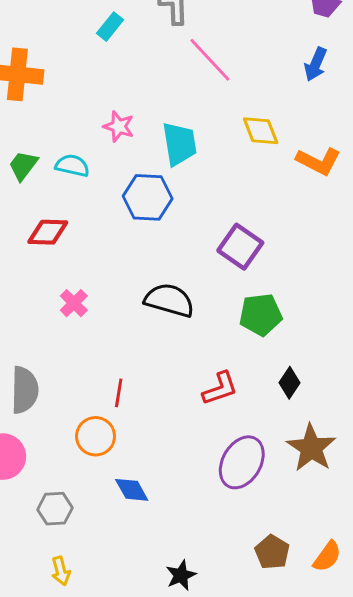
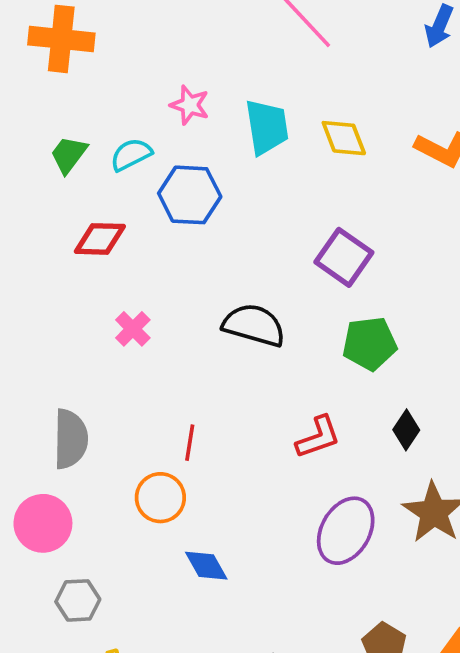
yellow diamond: (261, 131) -> (344, 138), moved
cyan semicircle: (72, 166) -> (131, 155), turned -40
blue hexagon: (148, 197) -> (190, 195), moved
gray hexagon: (55, 509) -> (78, 600), moved

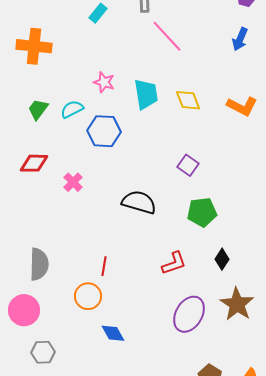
red diamond: (100, 239) -> (34, 163), moved
purple square: (344, 257) -> (188, 165), size x0.7
pink cross: (133, 329) -> (73, 182), moved

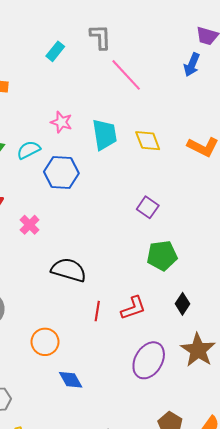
blue arrow: (240, 39) -> (192, 65), moved
black semicircle: (139, 202) -> (69, 270), moved
red line: (104, 266) -> (97, 311), moved

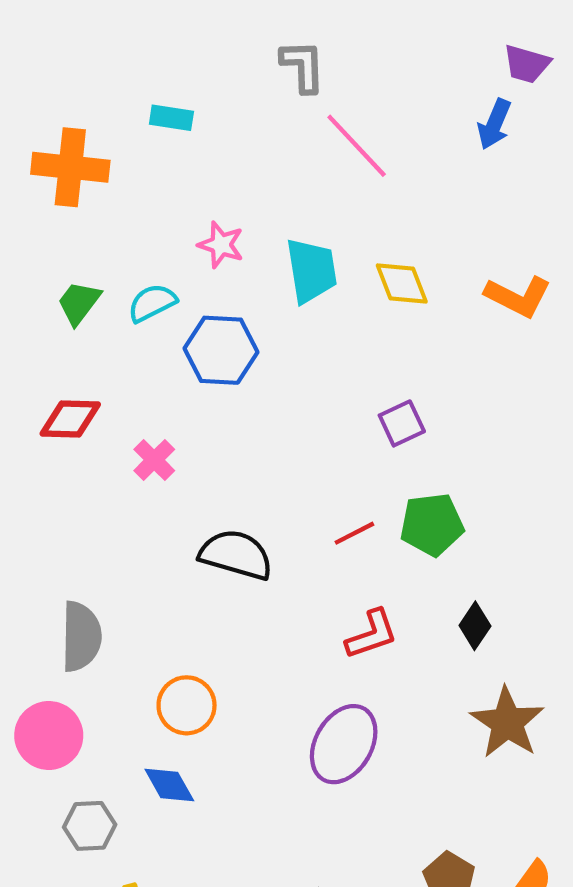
cyan rectangle: (55, 51) -> (171, 118), moved, turned 60
purple square: (148, 207) -> (402, 423), turned 30
red line: (97, 311) -> (354, 533), moved, turned 54
purple ellipse: (149, 360) -> (344, 744), moved
blue diamond: (71, 380) -> (169, 785), moved

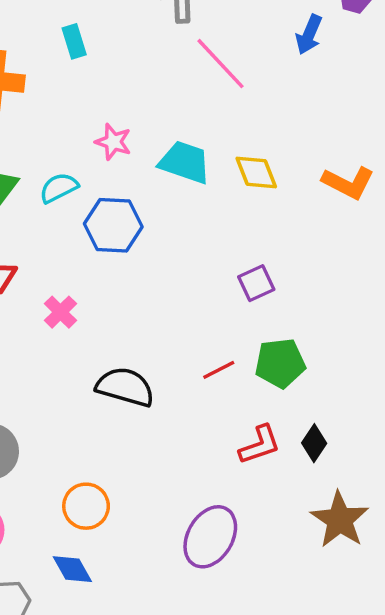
cyan rectangle: (171, 118) -> (74, 41), turned 64
blue arrow: (494, 124) -> (309, 35), moved
cyan trapezoid: (311, 271) -> (185, 162), turned -62
red L-shape: (372, 634) -> (260, 445), moved

